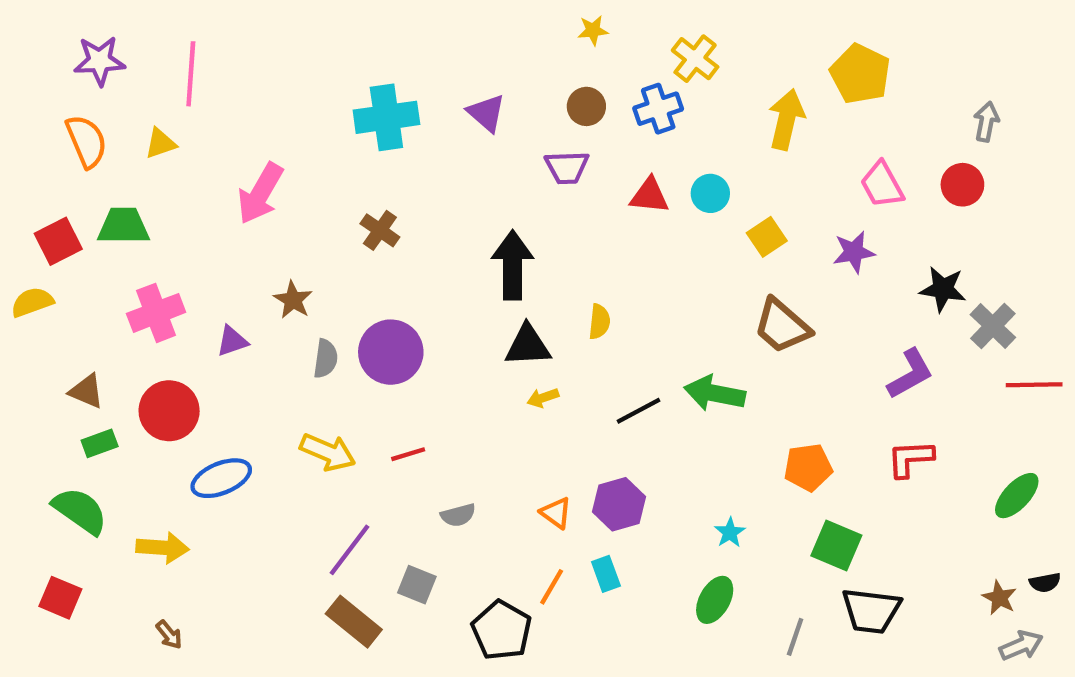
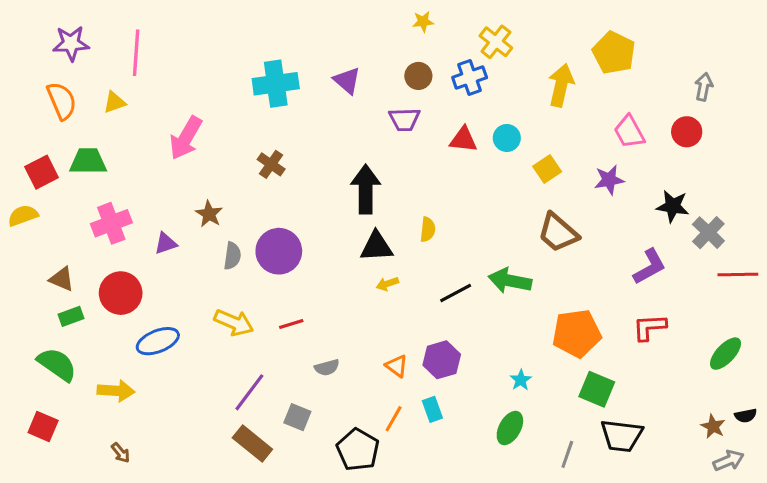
orange pentagon: (808, 467) -> (577, 333), size x1.4

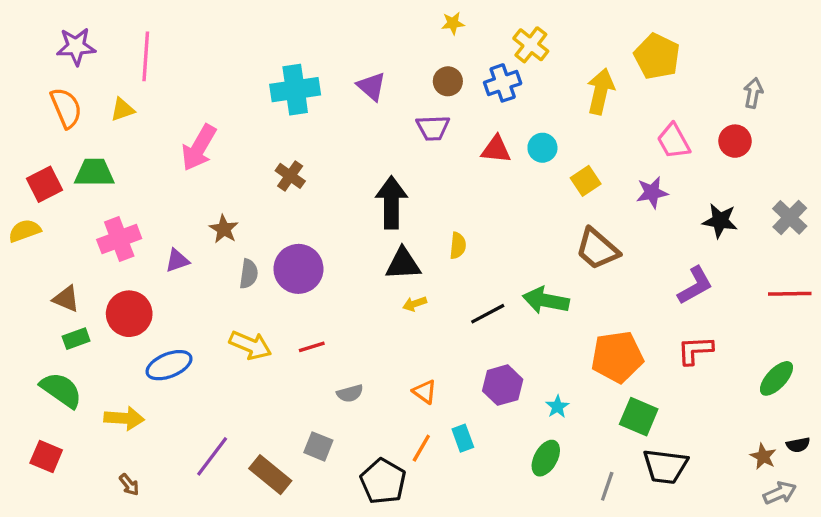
gray cross: (708, 233) -> (790, 217), moved
purple hexagon: (442, 360) -> (503, 385), moved
purple line: (249, 392) -> (212, 456), moved

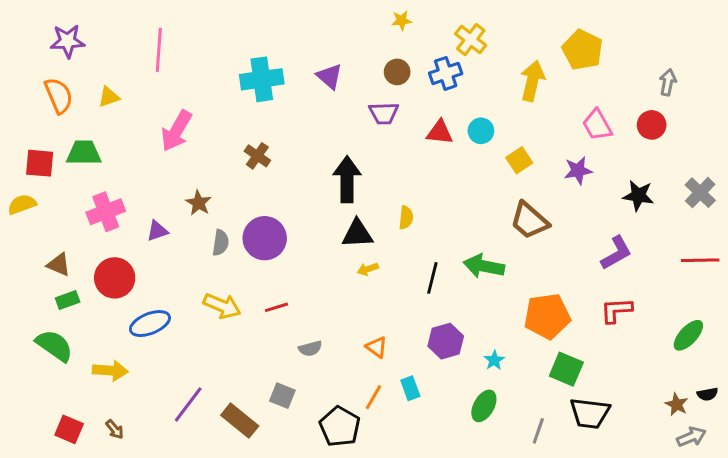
pink line: (146, 56) -> (159, 50), moved
red square: (45, 184) -> (40, 163), turned 32
black line: (488, 314) -> (432, 278), turned -48
red square: (46, 456) -> (69, 429), moved

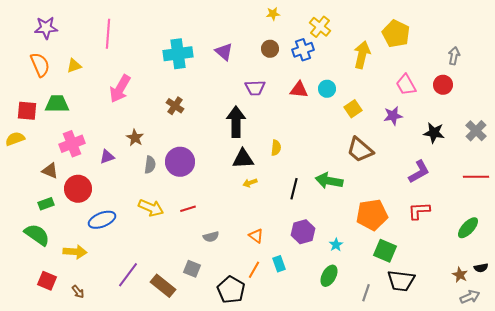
purple trapezoid: (384, 113) -> (255, 88), moved
brown triangle: (59, 265) -> (50, 171), moved
red square: (69, 429) -> (47, 281), moved

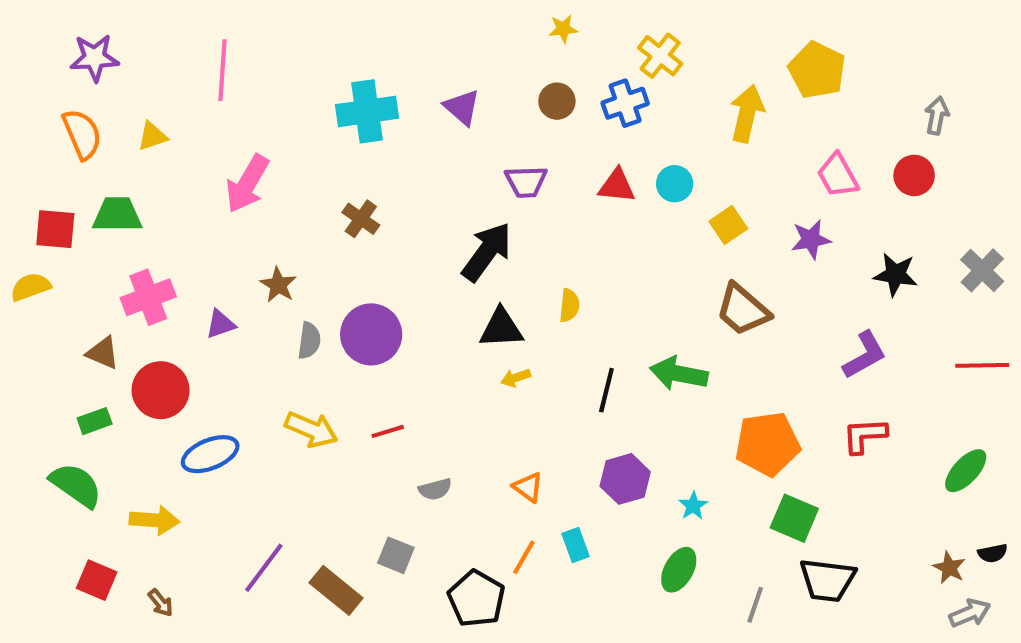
black arrow: (236, 122) -> (487, 252), turned 36

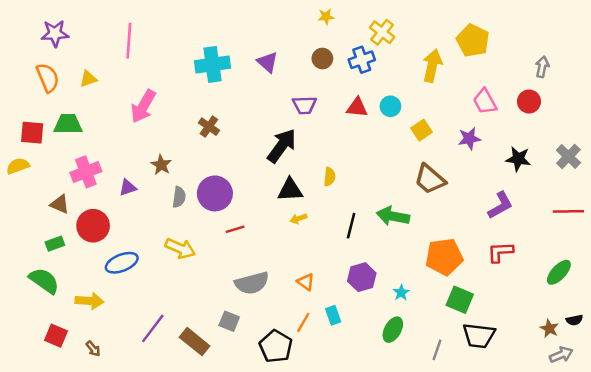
red line: (388, 431) -> (235, 229), moved
gray semicircle: (435, 489) -> (252, 283), size x1.8

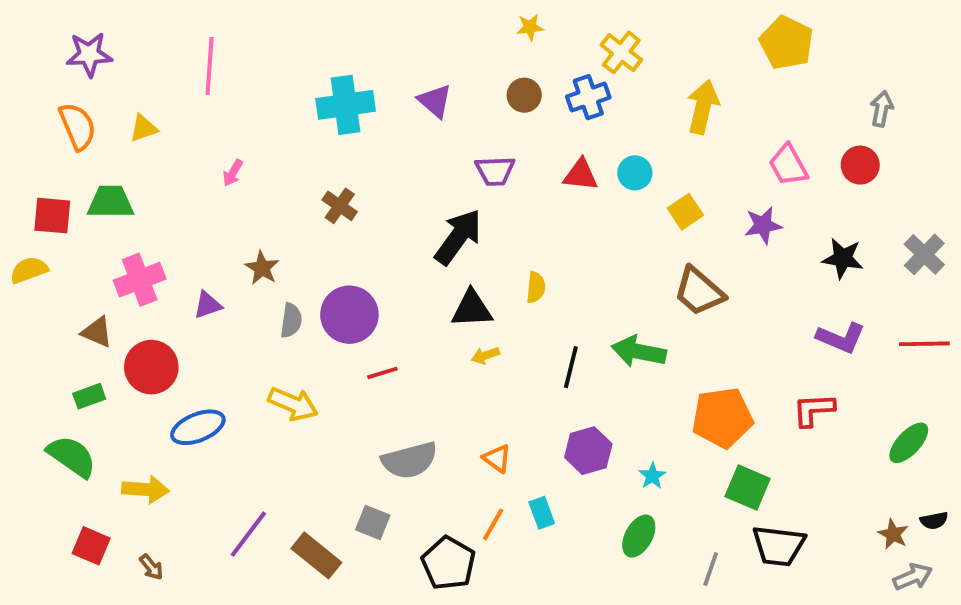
yellow pentagon: (473, 41) -> (786, 43), moved
pink arrow: (143, 106) -> (233, 173), size x0.5
purple L-shape: (500, 205) -> (841, 338), moved, turned 52

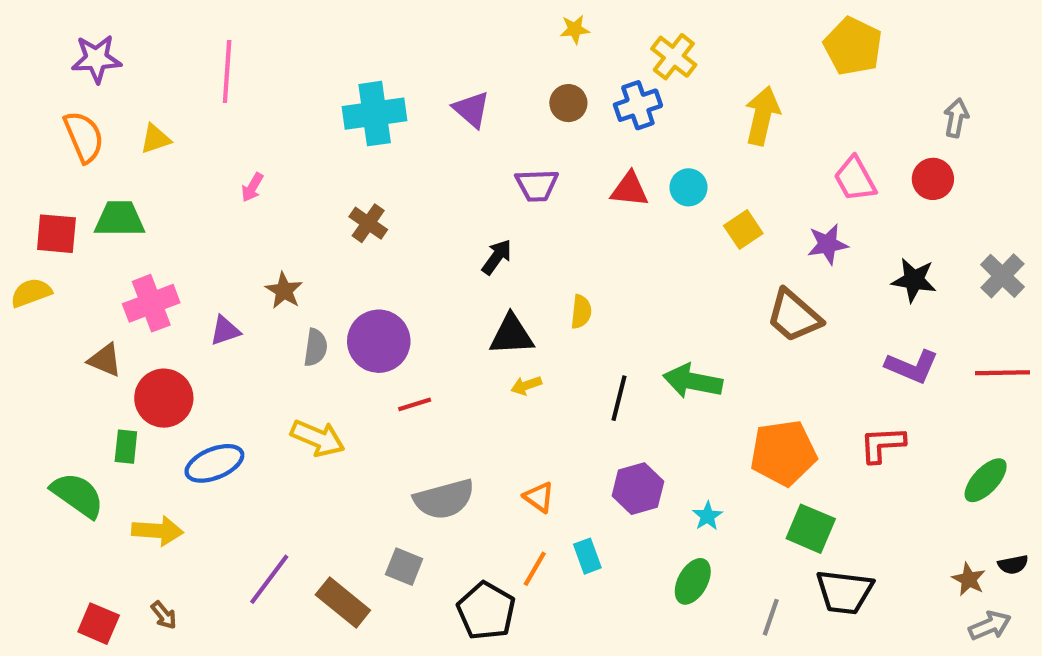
black arrow: (458, 237) -> (497, 257), size x0.6
brown trapezoid: (699, 291) -> (794, 316), moved
green rectangle: (89, 396) -> (126, 447), moved, turned -64
red square: (91, 546) -> (99, 624), moved

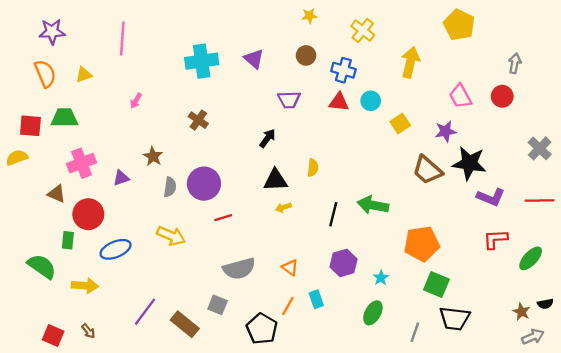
blue cross: (638, 105) -> (343, 70), moved, turned 35
black star: (914, 280) -> (469, 163), moved, size x1.4
red L-shape: (882, 444) -> (495, 239), moved

